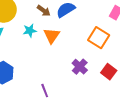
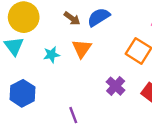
cyan star: (30, 31) -> (51, 55), moved

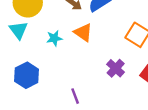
orange triangle: (82, 49) -> (83, 32), turned -30

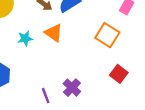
purple cross: (116, 68) -> (72, 88), moved

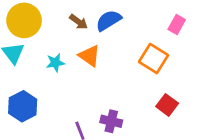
purple cross: (72, 88) -> (111, 121), turned -30

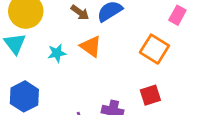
red square: (167, 105) -> (150, 95), moved, turned 35

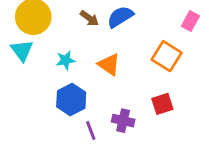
orange triangle: (91, 46) -> (109, 64), moved
blue hexagon: (24, 96) -> (71, 100), moved

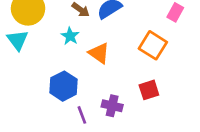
cyan star: (66, 60) -> (70, 36), moved, turned -30

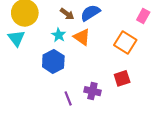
orange triangle: (99, 53) -> (82, 37), moved
blue hexagon: (64, 86) -> (53, 61), moved

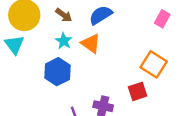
brown arrow: (67, 14) -> (64, 15), moved
orange square: (125, 42) -> (154, 64), moved

